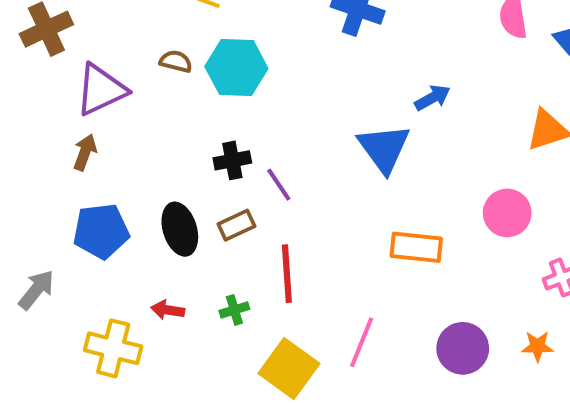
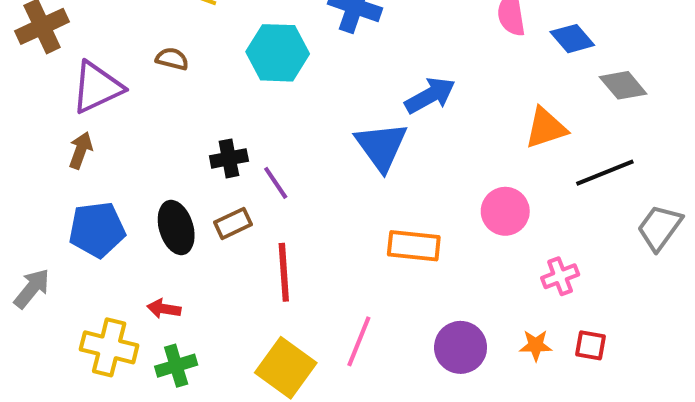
cyan hexagon: (236, 67) -> (278, 53), moved
blue arrow: (432, 98) -> (430, 95), size x1.4
green cross: (234, 310) -> (176, 366), moved, size x1.4

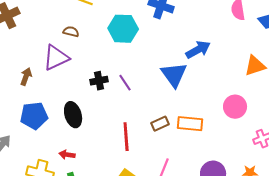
purple triangle: (97, 87) -> (56, 58), moved
purple line: (276, 183) -> (125, 83), moved
brown rectangle: (233, 223) -> (160, 124), moved

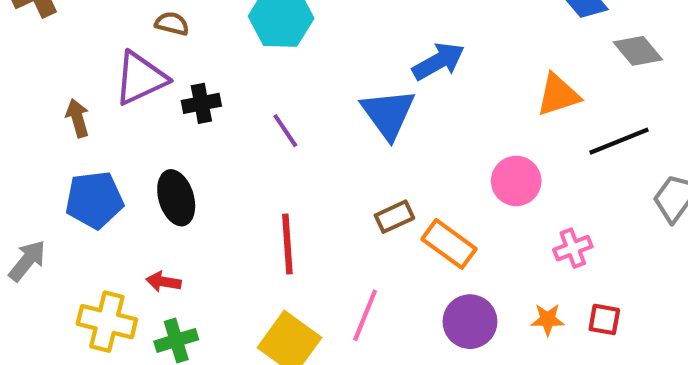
brown arrow: (26, 77) -> (78, 118), turned -36
black cross: (99, 81) -> (201, 103), moved
brown rectangle: (160, 124) -> (394, 217), moved
orange rectangle: (190, 124) -> (449, 244), moved, turned 30

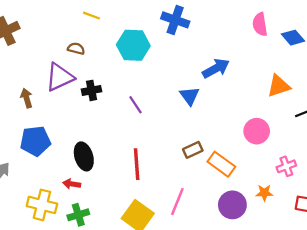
blue triangle: (388, 114) -> (189, 96), size x0.7
black ellipse: (176, 198) -> (84, 156), moved
orange star: (548, 319) -> (264, 193), moved

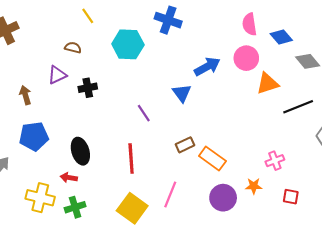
yellow line: (92, 16) -> (88, 16), turned 35
purple triangle: (60, 77) -> (57, 75), size x0.7
purple line: (136, 105) -> (144, 113), moved
pink circle: (257, 131) -> (246, 58), moved

